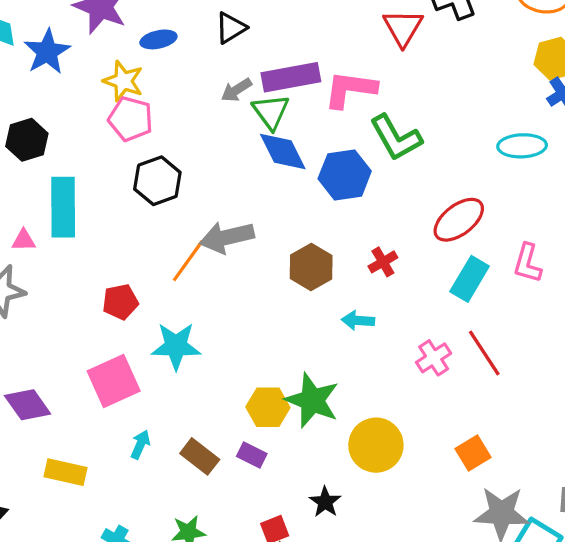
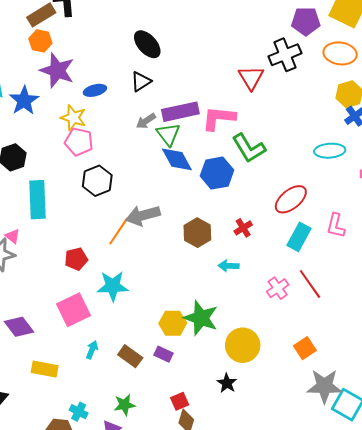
pink triangle: (24, 240) -> (12, 236), moved, turned 42
black star: (325, 502) -> (227, 383), moved

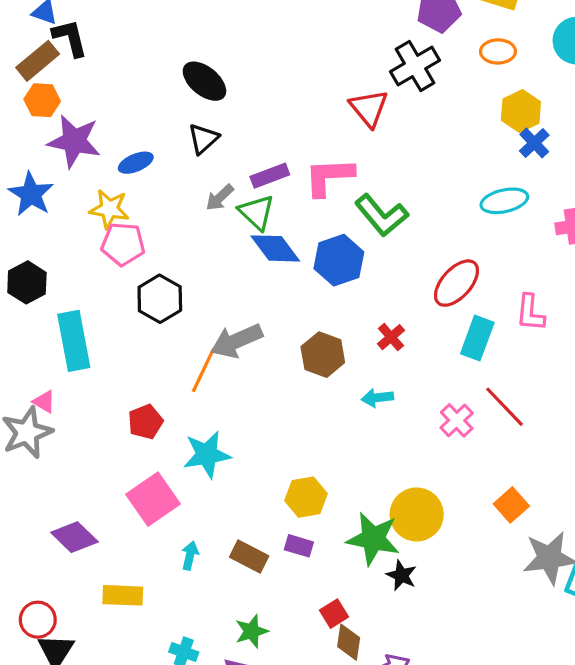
orange ellipse: (340, 53) -> (498, 51), size x0.7
purple rectangle: (180, 112) -> (270, 176), size x0.7
green star: (201, 318) -> (373, 539), moved

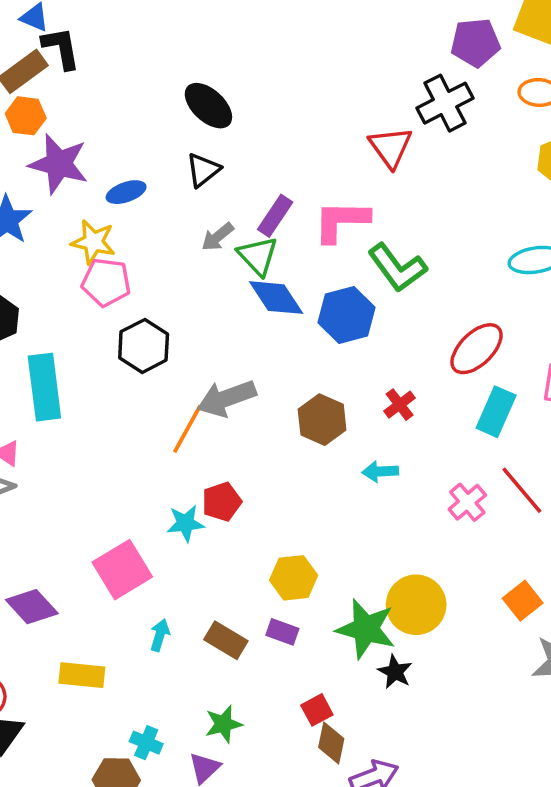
purple rectangle: (270, 176) -> (275, 216), turned -39
red pentagon: (145, 422) -> (222, 502), moved
cyan star: (207, 455) -> (186, 523), size x0.7

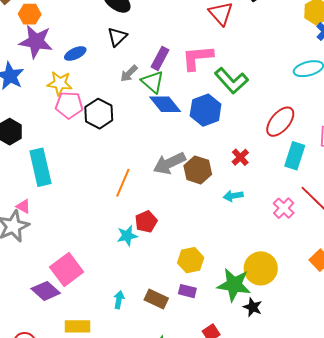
orange hexagon: (26, 116) -> (30, 14), moved
black hexagon: (144, 346) -> (99, 114), moved
gray arrow: (227, 398) -> (169, 163), moved
pink square: (122, 570) -> (67, 269), moved

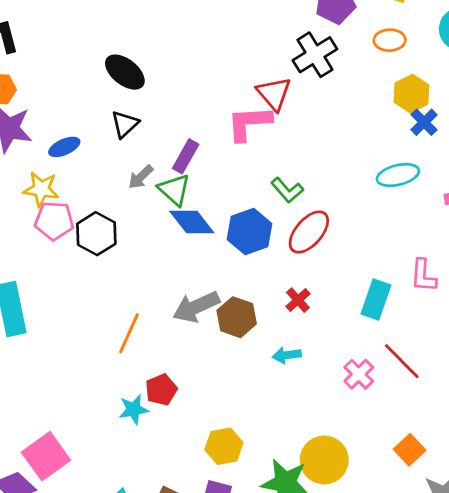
pink L-shape: (197, 58) -> (249, 123), moved
green L-shape: (231, 81) -> (287, 190), size x0.7
red ellipse: (280, 122) -> (309, 232), moved

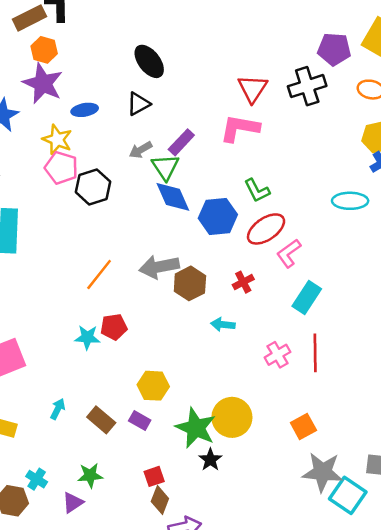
red triangle: (274, 94) -> (253, 89), moved
pink L-shape: (423, 276) -> (289, 253), moved, turned 36
red line: (402, 361) -> (315, 353), turned 30

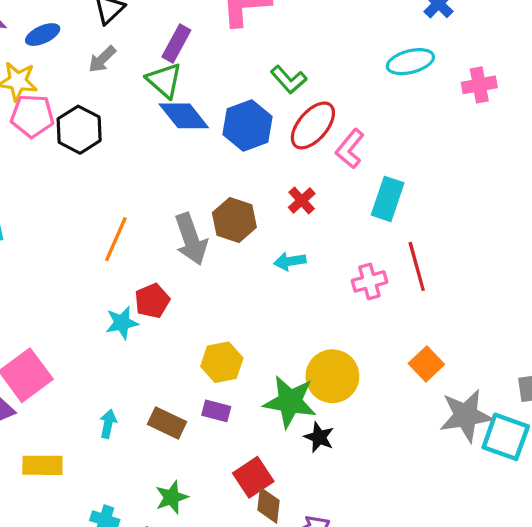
gray arrow: (141, 150) -> (102, 59), moved
gray arrow: (159, 267) -> (191, 239), moved, turned -84
pink cross: (278, 355) -> (369, 281), turned 30
red square: (154, 476) -> (253, 477), size x1.4

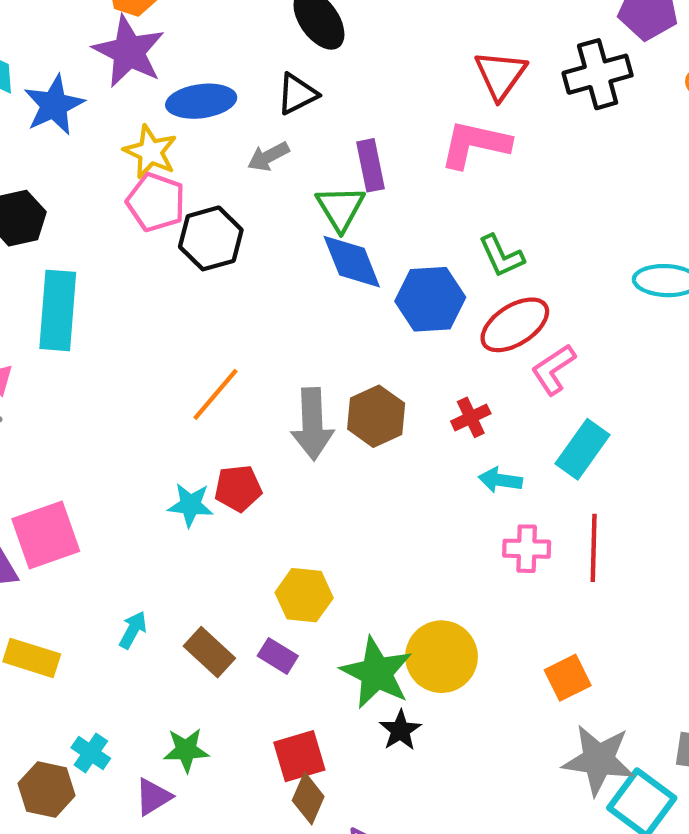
blue ellipse: (43, 35) -> (201, 101), size x1.4
purple rectangle: (176, 43) -> (370, 165), turned -57
cyan arrow: (290, 261) -> (500, 480), moved

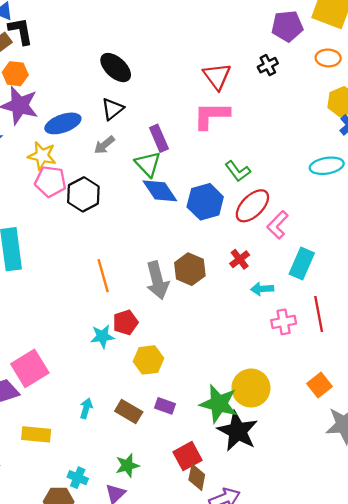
black cross: (598, 74) -> (268, 65), size x0.6
orange line: (216, 394) -> (103, 276), turned -44
yellow hexagon: (304, 595) -> (148, 360), moved
black star: (400, 730) -> (238, 431), size x1.8

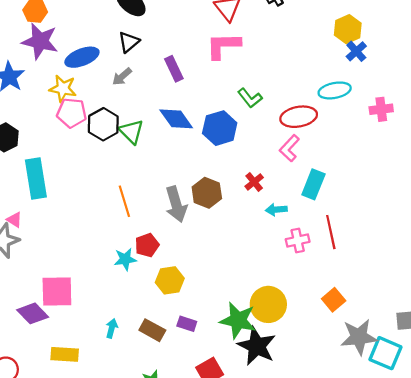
green triangle: (148, 164) -> (131, 132), moved
red ellipse: (252, 206) -> (299, 117), moved, turned 36
pink square: (30, 368) -> (57, 292), turned 32

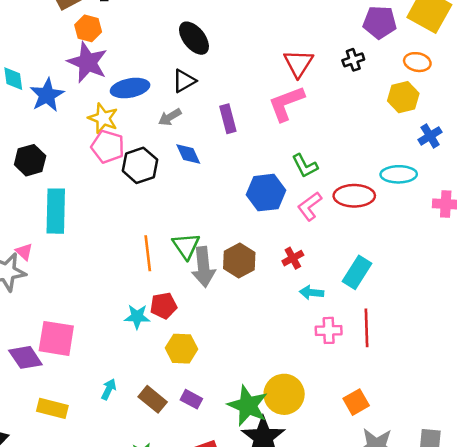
yellow hexagon: (348, 29) -> (403, 97), moved
pink L-shape: (223, 46) -> (286, 103), turned -30
blue diamond: (176, 119) -> (188, 154), moved, size x0.7
green triangle: (131, 132) -> (186, 246), moved
pink L-shape: (289, 148) -> (310, 206), moved

